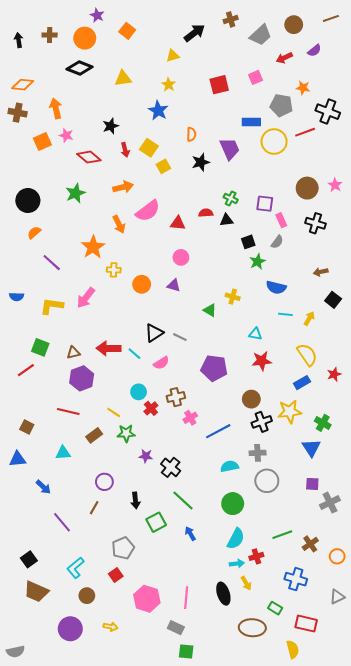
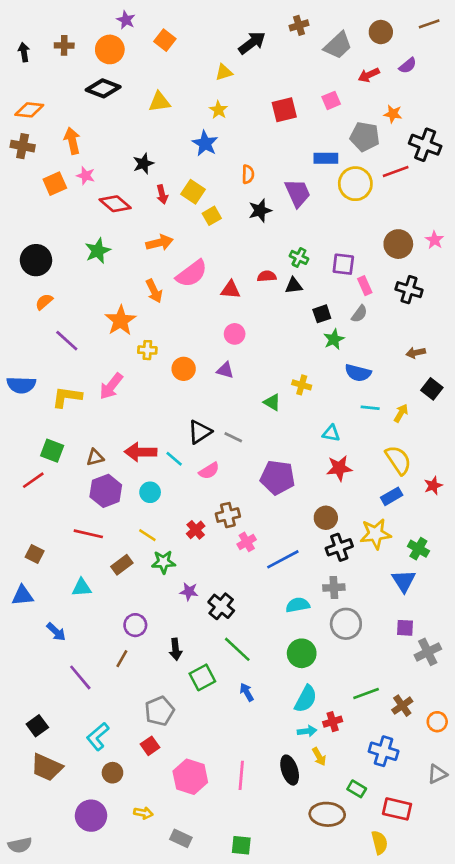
blue semicircle: (16, 297) -> (21, 385), size x1.5
cyan circle: (139, 392) -> (150, 492), moved
gray rectangle: (176, 628) -> (181, 838), moved

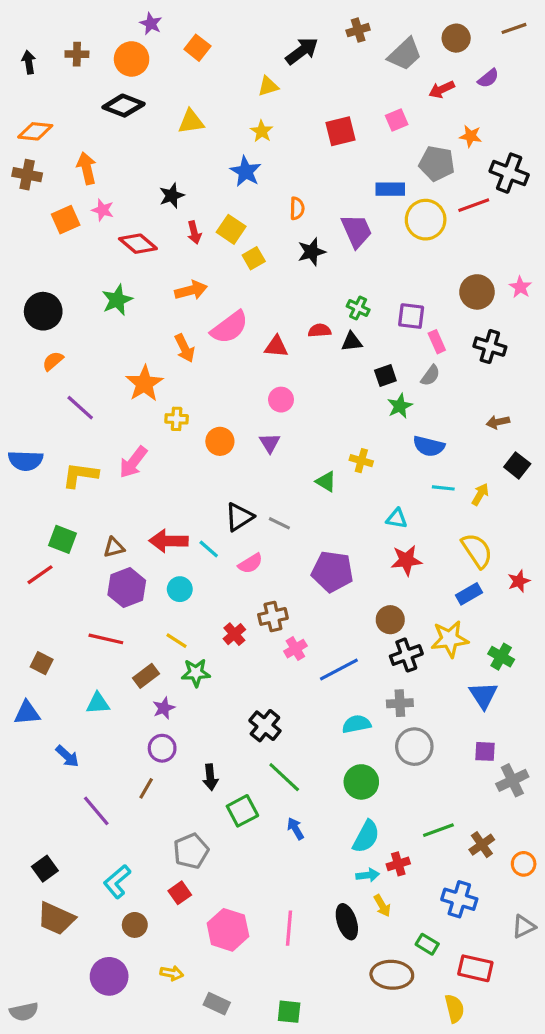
purple triangle: (225, 370) -> (270, 443), turned 42
purple star: (189, 592) -> (164, 708), moved, turned -30

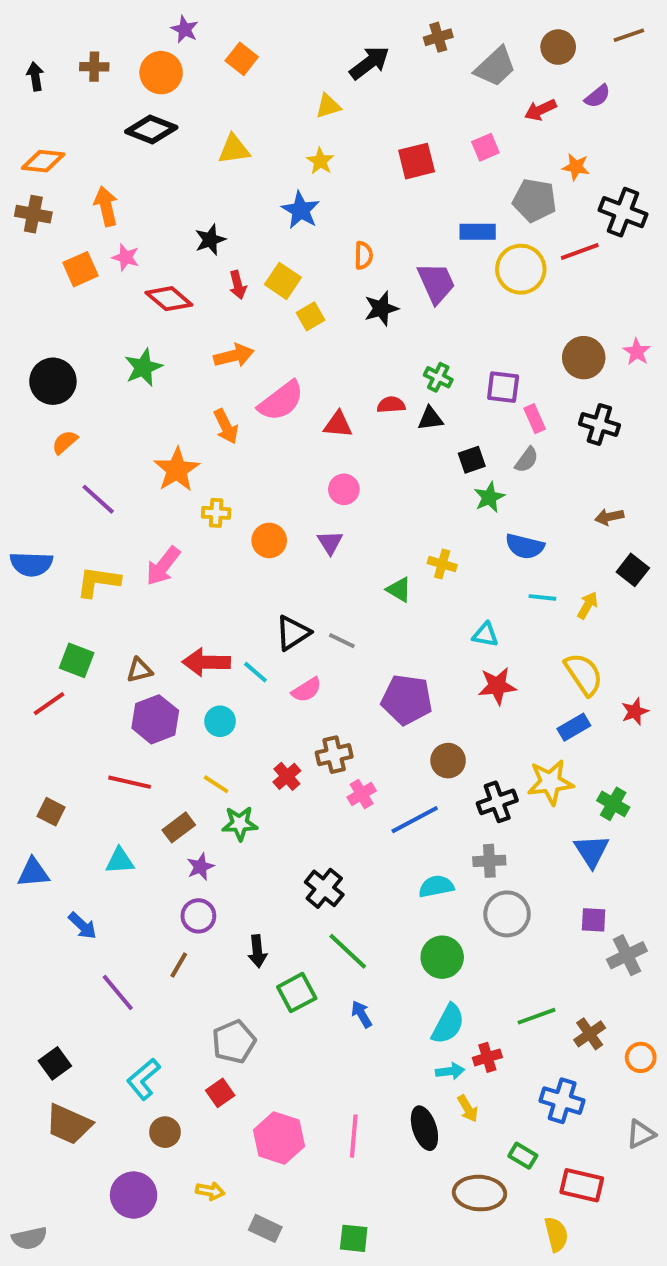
brown circle: (390, 620) -> (448, 761), moved

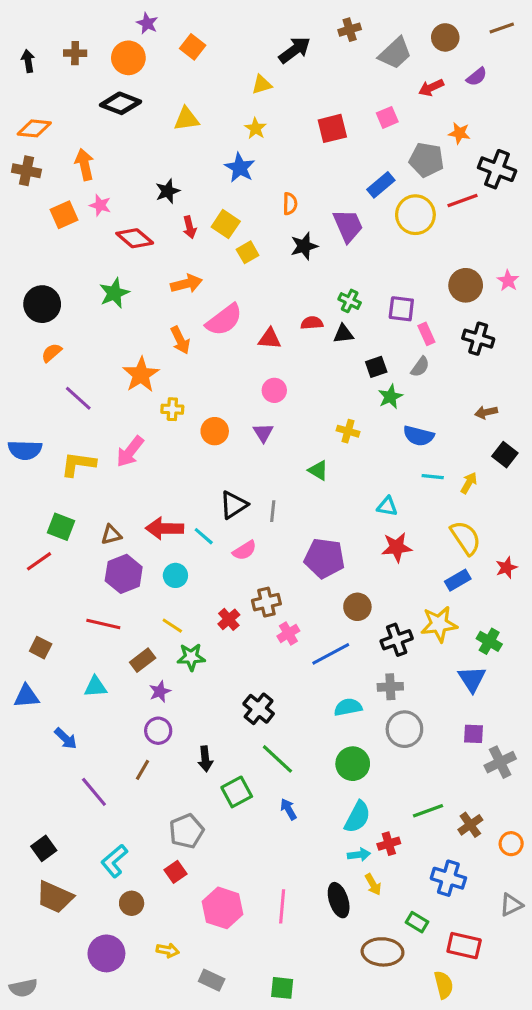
blue rectangle: (478, 232) -> (381, 185), turned -40
yellow cross: (442, 564) -> (348, 431), moved
gray line: (342, 641) -> (273, 511), turned 70

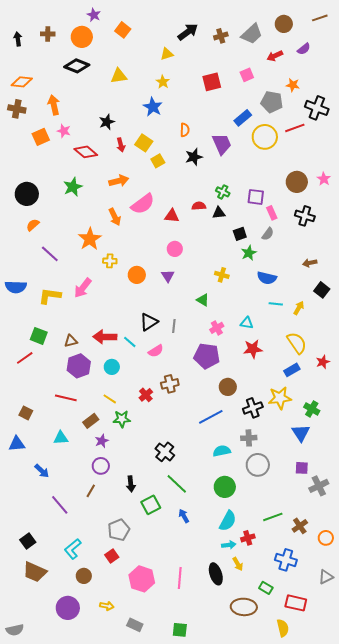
brown cross: (350, 30) -> (221, 36), moved
pink cross: (288, 633) -> (217, 328), moved

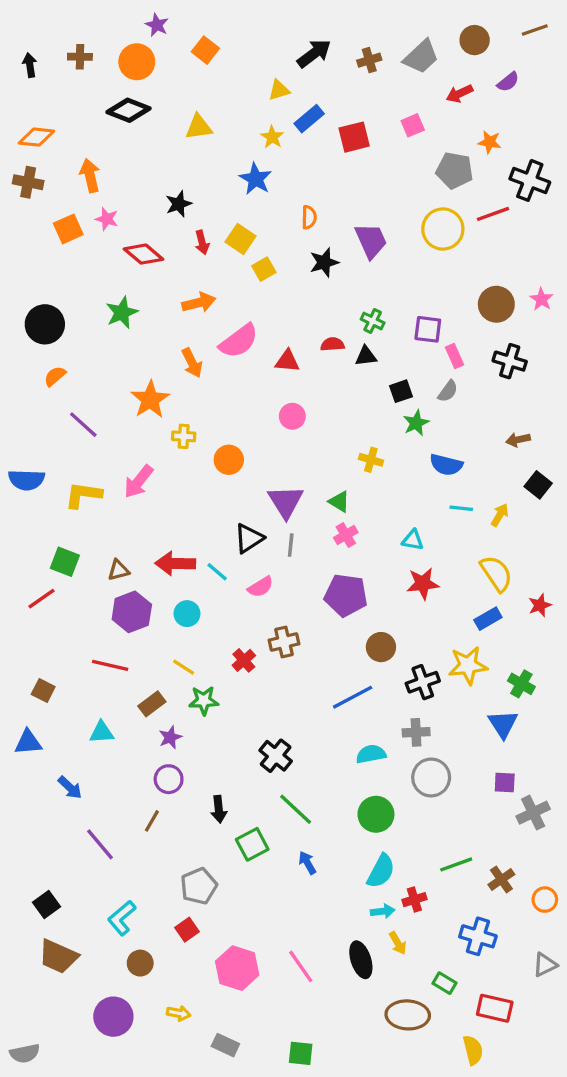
blue rectangle: (243, 118) -> (309, 119), moved
purple triangle: (168, 276) -> (286, 502), moved, size x1.6
pink cross: (217, 328) -> (346, 535), moved
pink line: (180, 578) -> (301, 966), turned -40

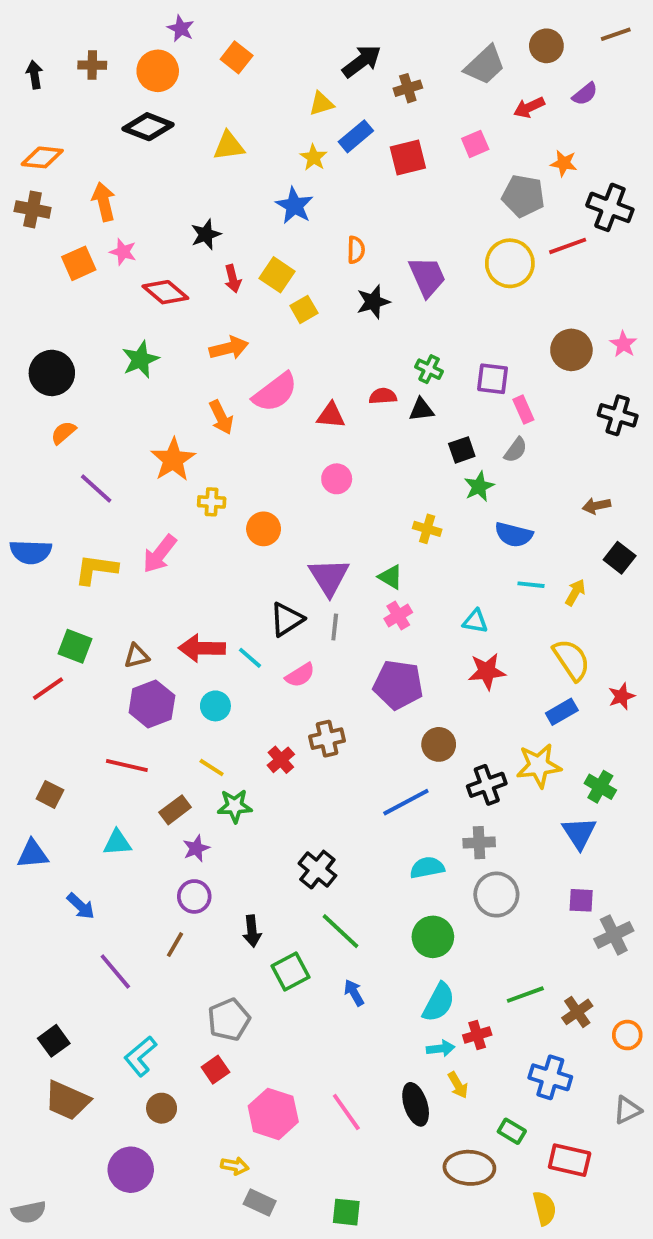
brown cross: (369, 60) -> (408, 88), moved
black cross: (510, 361) -> (618, 415), moved
yellow arrow: (179, 1013) -> (235, 1166), moved

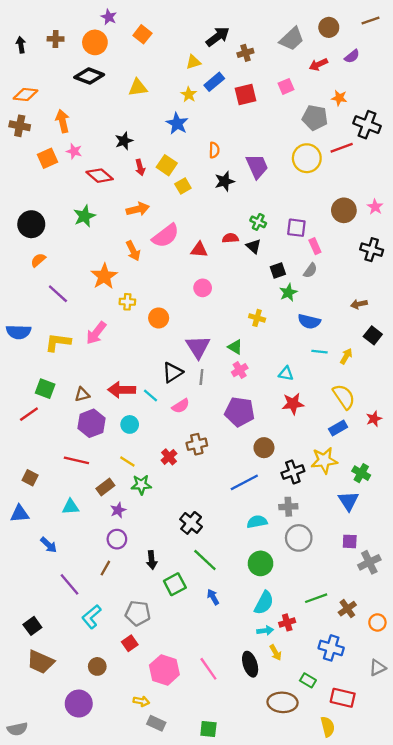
black triangle: (421, 410) -> (254, 246), turned 49
gray pentagon: (229, 1020) -> (138, 613), turned 30
cyan L-shape: (140, 1056) -> (91, 617), moved

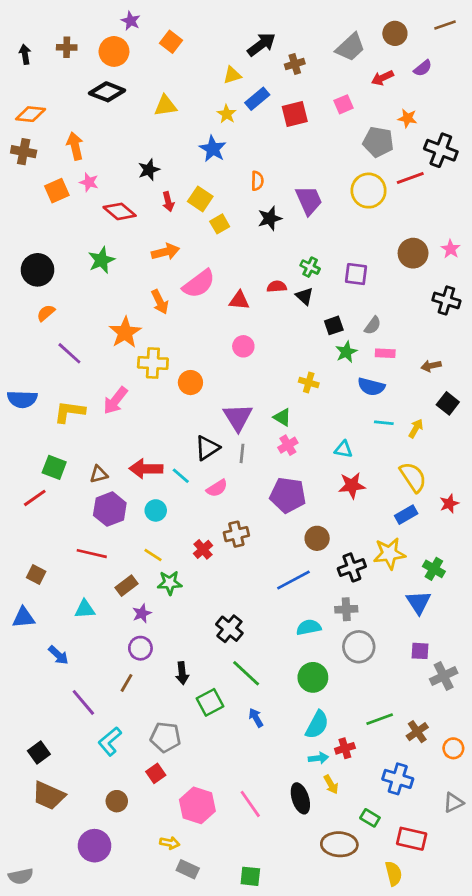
pink rectangle: (315, 246) -> (385, 353), moved, turned -63
yellow cross: (127, 302) -> (153, 363), size x1.5

